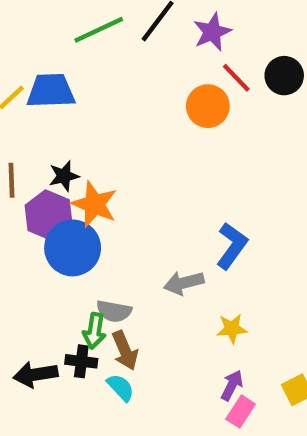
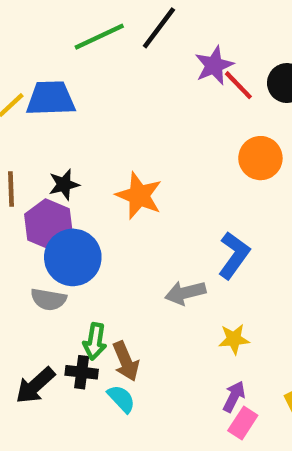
purple star: (212, 32) -> (214, 65), moved
orange circle: (208, 106) -> (260, 158), moved
orange star: (94, 204) -> (139, 196), moved
gray semicircle: (114, 311) -> (49, 299), moved
black arrow: (36, 374) -> (35, 385), turned -33

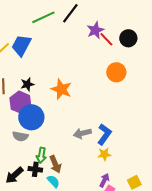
blue trapezoid: (51, 98) -> (21, 45), turned -60
blue L-shape: (234, 255) -> (104, 134), moved

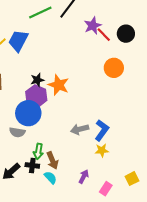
black star: (27, 84) -> (37, 80), moved
purple hexagon: (20, 102) -> (36, 96), moved
purple arrow: (104, 180) -> (84, 177), moved

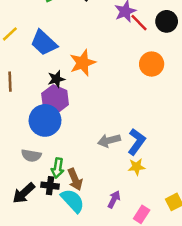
blue trapezoid: (18, 41) -> (44, 43), moved, turned -75
orange star: (58, 85) -> (83, 63), moved, turned 30
gray semicircle: (17, 132) -> (31, 156), moved
cyan semicircle: (50, 178) -> (73, 201), size x1.5

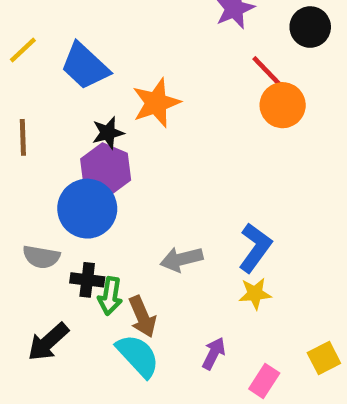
red line: (139, 23) -> (267, 71), moved
gray arrow: (109, 140) -> (181, 259), moved
gray semicircle: (31, 156) -> (41, 257), moved
black cross: (50, 186) -> (87, 280), moved

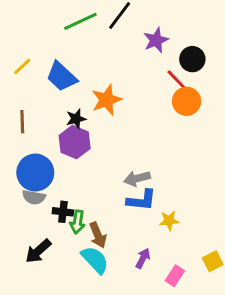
black circle: (310, 27) -> (192, 59), moved
blue circle: (87, 209) -> (35, 173), moved
blue L-shape: (255, 248) -> (141, 200), moved, turned 60
gray arrow: (181, 259) -> (137, 178), moved

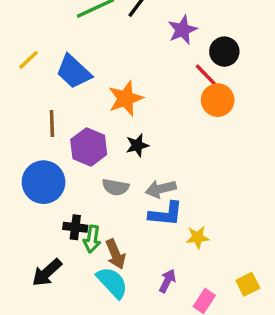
black star: (76, 119) -> (137, 145), moved
brown line: (22, 122) -> (52, 124), moved
gray semicircle: (34, 197) -> (116, 187), moved

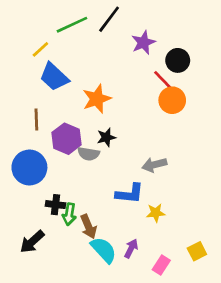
yellow line: (28, 60) -> (40, 49), moved
gray semicircle: (116, 187) -> (88, 154), moved
gray arrow: (161, 189) -> (154, 165), moved
cyan semicircle: (112, 283) -> (104, 250), moved

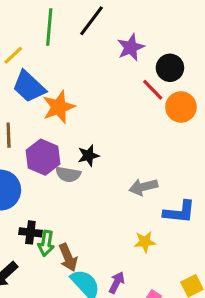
green line: (72, 25) -> (49, 27), turned -60
orange star: (97, 99) -> (59, 107), moved
orange circle: (172, 100) -> (181, 107), moved
blue L-shape: (130, 194) -> (179, 212), moved

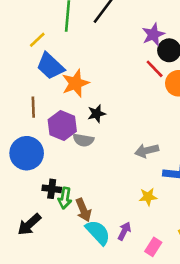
purple star: (131, 47) -> (153, 34), moved
black star: (88, 156) -> (97, 114), moved

